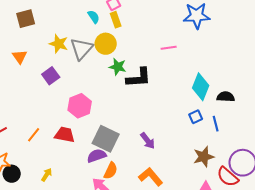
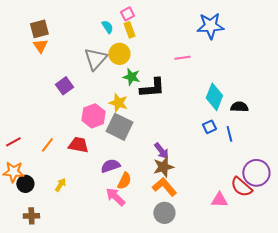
yellow star: (59, 44) -> (118, 103), moved
orange triangle: (20, 57) -> (40, 46), moved
gray square: (106, 139) -> (119, 127), moved
brown star: (204, 157) -> (163, 167), moved

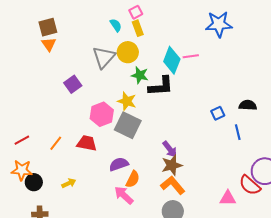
cyan diamond: (214, 97) -> (172, 60), moved
blue square: (209, 127) -> (218, 113), moved
yellow arrow: (60, 185) -> (69, 183), turned 32

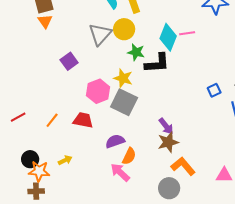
orange star: (22, 170) -> (39, 171), moved
orange L-shape: (173, 185) -> (183, 166), moved

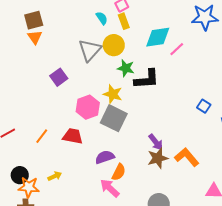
pink line: (187, 33) -> (177, 49), turned -35
cyan diamond: (168, 37) -> (158, 37), moved, turned 60
blue square: (214, 90) -> (204, 106), turned -32
orange L-shape: (183, 166) -> (187, 157), moved

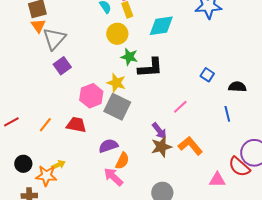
pink line: (177, 49) -> (180, 107), moved
gray triangle: (90, 50) -> (54, 39), moved
blue square: (204, 106) -> (207, 75), moved
orange star: (29, 187) -> (46, 176), moved

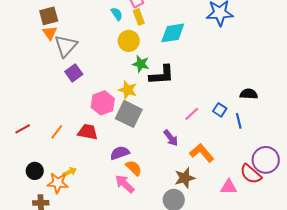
blue square: (207, 75) -> (220, 110), moved
brown star: (161, 147) -> (185, 178), moved
orange semicircle: (122, 161) -> (134, 168), turned -72

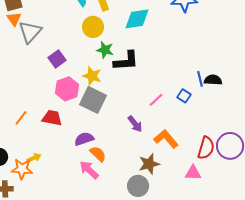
purple square: (74, 73) -> (57, 59), moved
blue line: (239, 121) -> (200, 79), moved
red semicircle: (251, 174) -> (206, 148), moved, turned -115

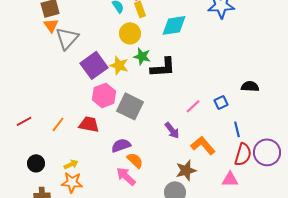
purple square: (57, 59) -> (94, 65), size x1.5
yellow star: (92, 76) -> (119, 65), moved
blue line: (200, 79) -> (237, 129), moved
blue square: (184, 96) -> (221, 102), turned 32
orange star: (22, 169) -> (72, 182), moved

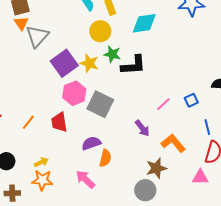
red trapezoid: (89, 124) -> (59, 122), turned -110
orange semicircle: (135, 160) -> (105, 158), turned 60
pink arrow: (126, 176) -> (85, 179), moved

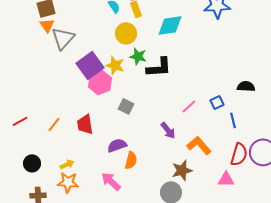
pink hexagon: (74, 93) -> (100, 82), moved
gray square: (100, 104) -> (126, 106), size x0.6
blue line: (207, 127) -> (233, 120), moved

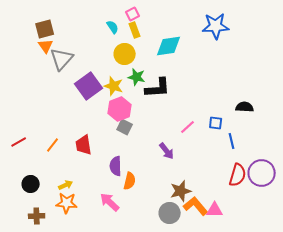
pink hexagon: (100, 82) -> (120, 109), moved
blue square: (217, 102) -> (216, 123), turned 32
purple semicircle: (117, 145) -> (116, 166), turned -72
orange L-shape: (199, 145) -> (196, 206), moved
pink triangle: (226, 179) -> (215, 210), moved

